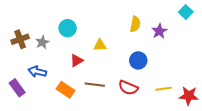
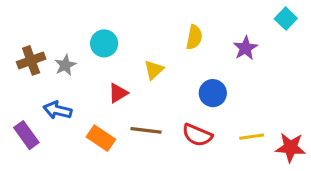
yellow semicircle: (135, 24) -> (194, 37), moved
yellow triangle: (100, 45) -> (154, 70), turned -40

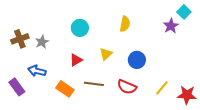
cyan circle: (104, 43) -> (80, 28), moved
purple star: (245, 48) -> (171, 26), moved
yellow triangle: (154, 70) -> (106, 54), moved
yellow line: (252, 137) -> (162, 88), turned -42

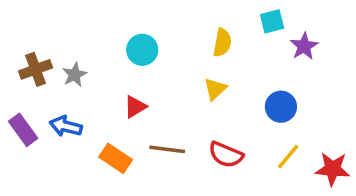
cyan square: (184, 12) -> (272, 21), moved, turned 32
yellow triangle: (106, 54) -> (215, 89), moved
blue circle: (137, 60) -> (281, 107), moved
purple rectangle: (17, 87) -> (23, 130), moved

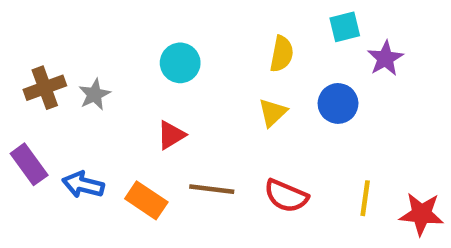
blue circle: (281, 107) -> (338, 103), moved
blue arrow: (66, 126) -> (83, 185), moved
yellow line: (288, 157) -> (365, 198), turned -32

